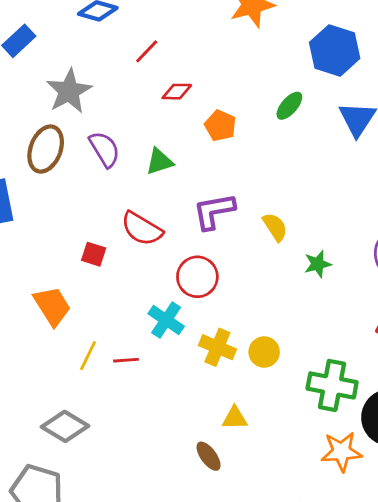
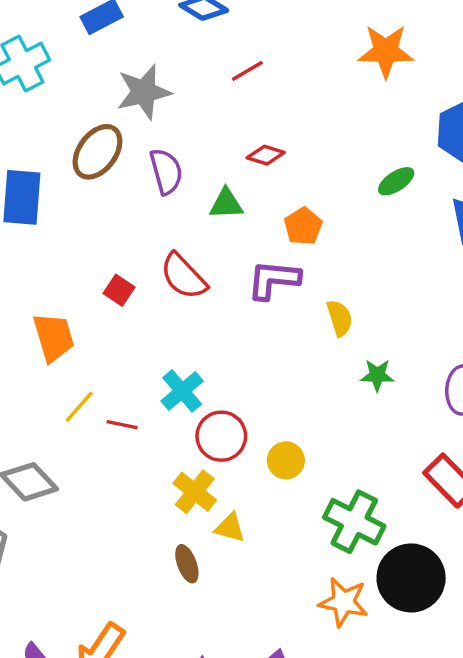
red diamond: (177, 92) -> (266, 155), moved
orange pentagon: (220, 126) -> (303, 226), moved
red circle: (197, 277) -> (221, 436), moved
yellow cross: (217, 347) -> (195, 492), moved

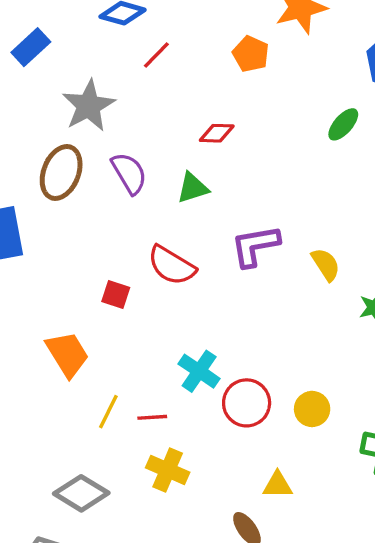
red line: (247, 71) -> (156, 55), moved
orange pentagon: (303, 226) -> (251, 54), moved
yellow cross: (195, 492) -> (168, 470), moved

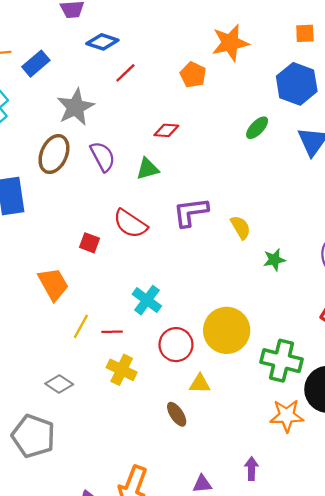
red circle: (247, 403) -> (176, 345), moved
yellow circle: (312, 409) -> (227, 330), size x1.8
gray diamond: (81, 493) -> (59, 384), size x0.7

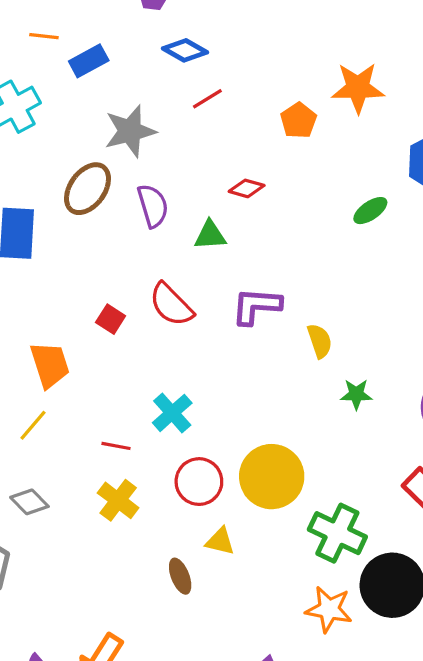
yellow line: (81, 326) -> (33, 425), moved

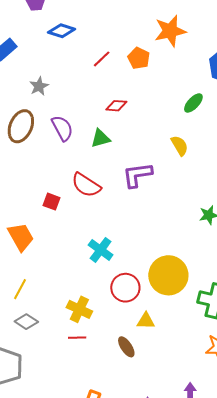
red line: (207, 99) -> (102, 59), moved
gray star: (130, 131) -> (39, 86), size x0.6
yellow semicircle: (320, 341) -> (180, 146), moved
yellow line: (33, 425) -> (20, 289), moved
red line: (116, 446) -> (77, 338), moved

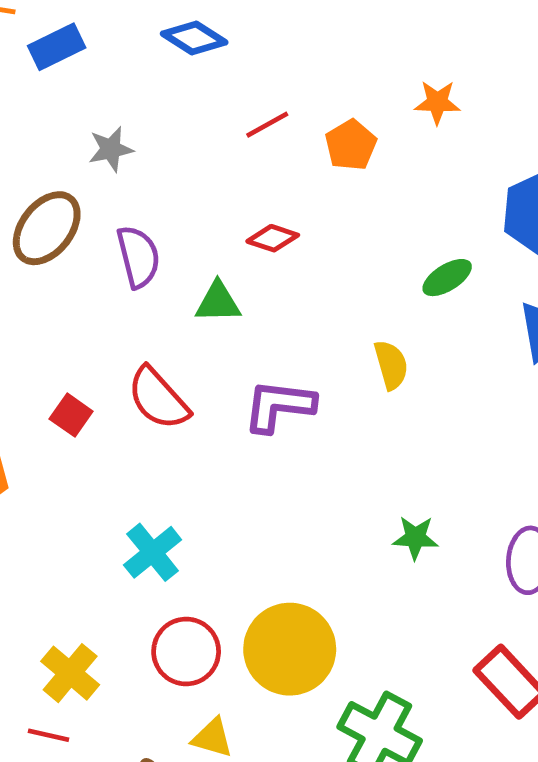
orange star: (170, 31) -> (437, 102), size x0.6

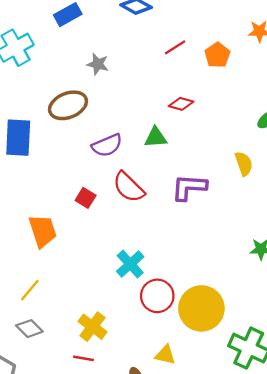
gray star: (111, 149) -> (98, 64), turned 30
brown ellipse: (47, 228) -> (68, 105), turned 33
purple semicircle: (138, 257) -> (107, 145), moved, turned 84
red circle: (186, 652) -> (157, 296), moved

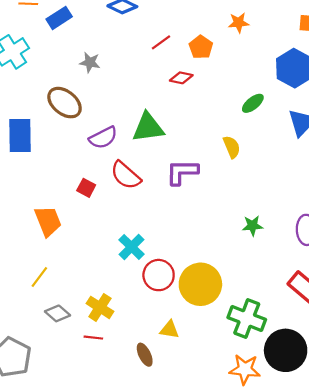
red diamond: (181, 104) -> (181, 78), moved
brown ellipse: (68, 105) -> (65, 103), turned 64
green triangle: (156, 137) -> (148, 127), size x1.5
gray diamond: (29, 329) -> (57, 313), moved

